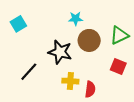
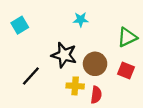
brown circle: (89, 40) -> (95, 64), moved

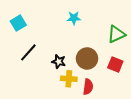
black star: (64, 55) -> (59, 62), moved, size x0.6
black line: (31, 76) -> (28, 52), moved

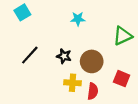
cyan square: (18, 23) -> (22, 12), moved
black star: (59, 62) -> (64, 56), moved
red square: (115, 65) -> (122, 79), moved

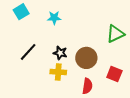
cyan star: (78, 19) -> (54, 18), moved
yellow cross: (72, 83) -> (58, 72), moved

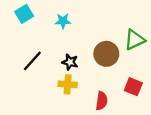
brown circle: (86, 58) -> (106, 54), moved

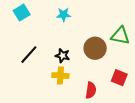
cyan star: (63, 21) -> (64, 15), moved
green triangle: (135, 40) -> (120, 36), turned 36

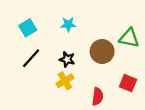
cyan square: (22, 13) -> (28, 28), moved
cyan star: (64, 15) -> (68, 24), moved
yellow cross: (60, 76) -> (65, 81), turned -35

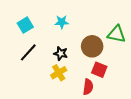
red square: (128, 83) -> (99, 70), moved

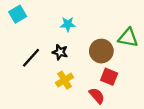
cyan square: (25, 25) -> (18, 14), moved
black star: (61, 53) -> (60, 52), moved
red semicircle: (88, 87) -> (97, 96), turned -49

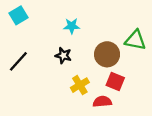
black line: (31, 58) -> (18, 61), moved
yellow cross: (64, 80) -> (80, 85), moved
red semicircle: (97, 96) -> (102, 102), turned -54

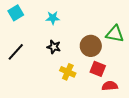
cyan star: (72, 26) -> (53, 18), moved
yellow cross: (80, 85) -> (68, 72), turned -35
red semicircle: (102, 102) -> (110, 86), moved

